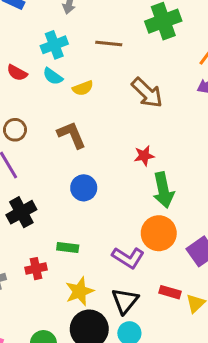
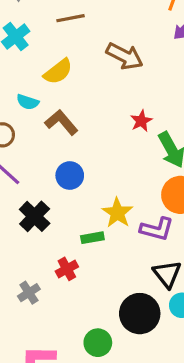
cyan semicircle: (53, 76) -> (28, 102), moved
yellow semicircle: (83, 88) -> (58, 71), size x1.4
blue circle: (84, 188) -> (70, 176), moved
yellow star: (80, 291) -> (117, 213), moved

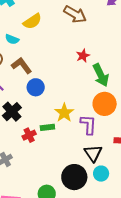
brown L-shape: (61, 122) -> (22, 66), moved
purple L-shape: (157, 229) -> (88, 124), turned -105
red cross: (67, 269) -> (29, 135), moved

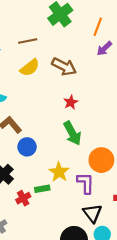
yellow semicircle: (32, 21) -> (30, 68), moved
red star: (83, 56) -> (71, 102), moved
green arrow: (101, 75) -> (72, 133), moved

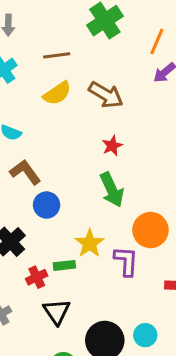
black triangle: (92, 213) -> (57, 312), moved

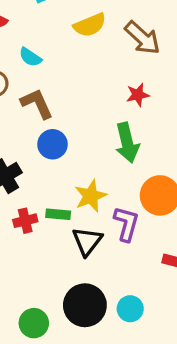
black triangle: (57, 312) -> (87, 241), moved

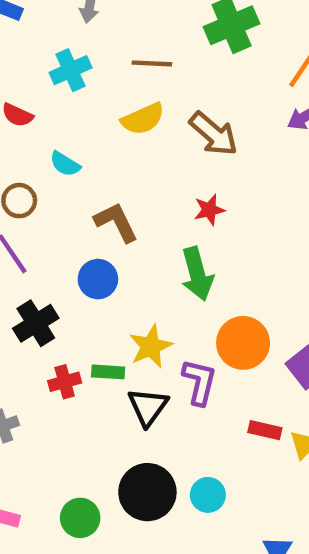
brown L-shape: (37, 104) -> (116, 222), moved

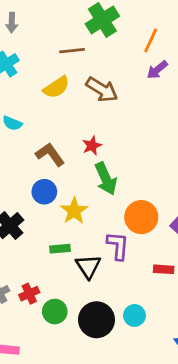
brown line: (152, 63) -> (72, 51), moved
red star: (209, 210) -> (92, 146), moved
yellow star: (151, 346) -> (74, 211), moved
red cross: (65, 382) -> (29, 294), moved
green circle: (80, 518) -> (55, 312), moved

